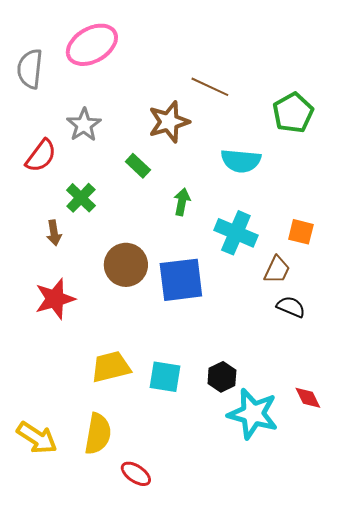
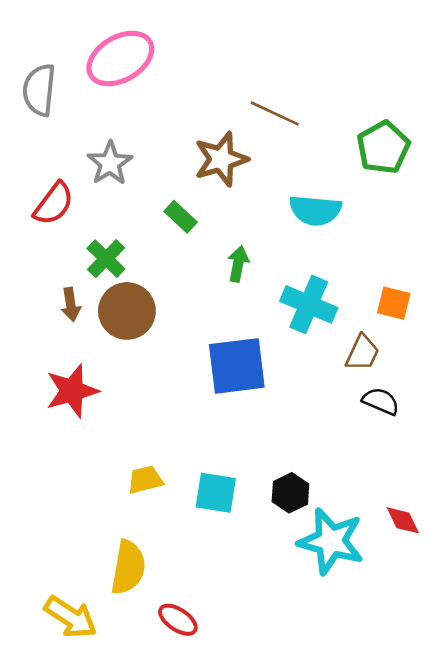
brown circle: (126, 265) -> (127, 311), moved
yellow trapezoid: (111, 367) -> (145, 480), size x0.7
yellow arrow: (37, 438) -> (71, 617), moved

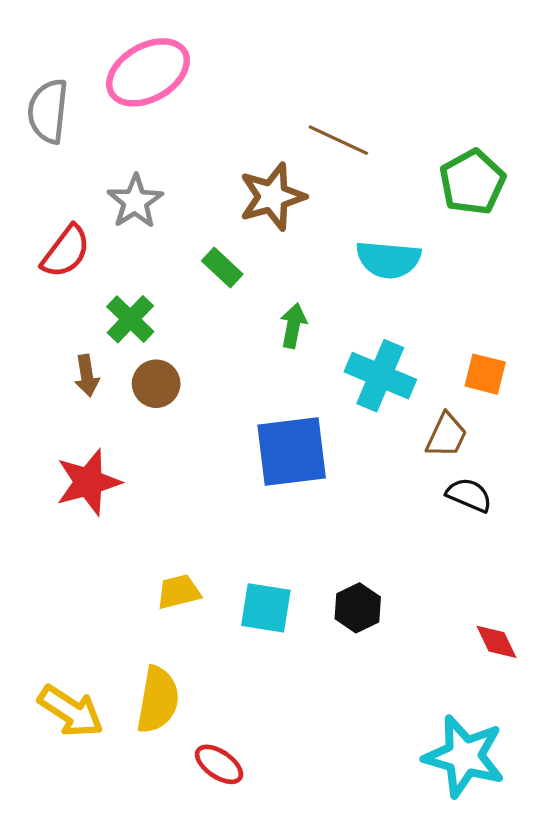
brown circle: (127, 311) -> (156, 384), size x0.7
cyan star: (331, 541) -> (464, 756), moved
yellow arrow: (71, 617) -> (71, 711), moved

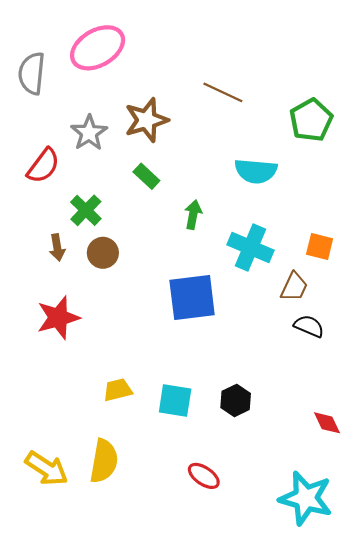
brown star: (272, 197) -> (146, 120), moved
red ellipse: (219, 764) -> (204, 476), moved

